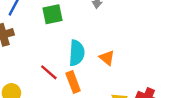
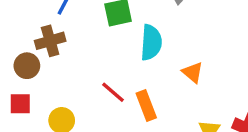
cyan semicircle: (77, 53) -> (151, 42), moved

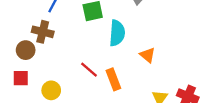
brown cross: (50, 41) -> (43, 32), turned 30

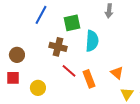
brown cross: (43, 32) -> (58, 47), moved
orange triangle: (148, 55) -> (117, 73), moved

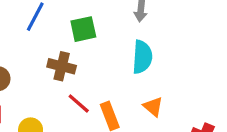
cyan semicircle: (92, 41) -> (142, 57), moved

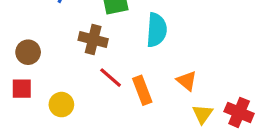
cyan semicircle: (142, 57) -> (157, 30), moved

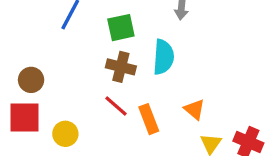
brown cross: (93, 39) -> (121, 67), moved
red square: (22, 89) -> (25, 117), size x1.5

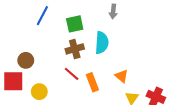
brown cross: (121, 67) -> (75, 49), turned -30
brown circle: (31, 80) -> (26, 60), moved

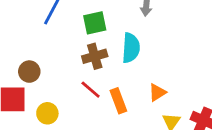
orange triangle: (122, 76) -> (157, 92), turned 48

